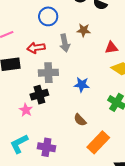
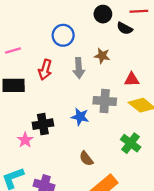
red arrow: (36, 48) -> (45, 70), turned -72
gray cross: (48, 73) -> (105, 101), moved
blue star: (82, 85) -> (80, 117), moved

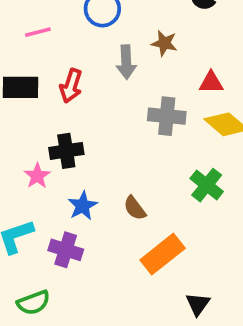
pink line: (13, 51) -> (38, 32), moved
red arrow: (45, 70) -> (71, 86), moved
blue star: (80, 117) -> (83, 206), moved, turned 30

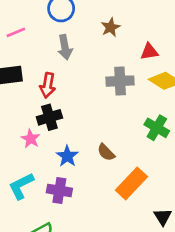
brown star: (164, 43) -> (111, 27), turned -30
gray arrow: (126, 62) -> (65, 47), moved
red arrow: (71, 86) -> (48, 85), moved

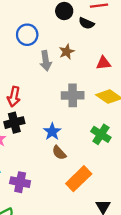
gray arrow: (65, 47) -> (46, 61), moved
red triangle: (149, 52) -> (104, 63), moved
blue star: (67, 156) -> (52, 132), moved

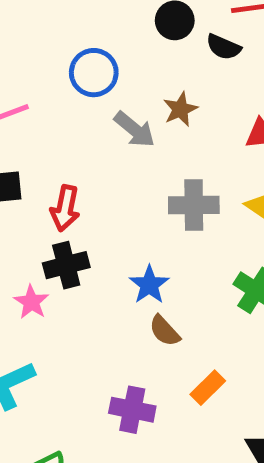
gray arrow: (46, 61) -> (135, 129), turned -42
orange rectangle: (79, 179) -> (208, 388), size x0.6
purple cross: (20, 182) -> (132, 410), moved

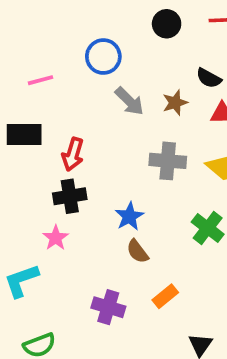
black semicircle: (224, 47) -> (209, 78), moved
brown star: (180, 109) -> (175, 103), moved
pink star: (31, 302) -> (56, 238), moved

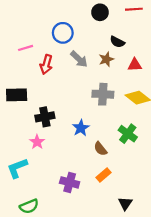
black semicircle: (209, 78) -> (117, 42), moved
black rectangle: (24, 134) -> (17, 95), moved
red arrow: (73, 154) -> (46, 64), moved
brown semicircle: (137, 251) -> (100, 149), moved

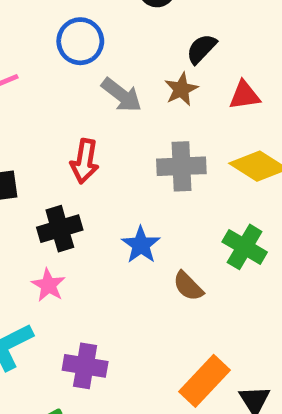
black semicircle: (117, 42) -> (201, 49), turned 112
red arrow: (46, 64) -> (85, 161), moved
orange rectangle: (104, 175) -> (204, 381), moved, size x1.5
purple cross: (70, 182) -> (85, 366), moved

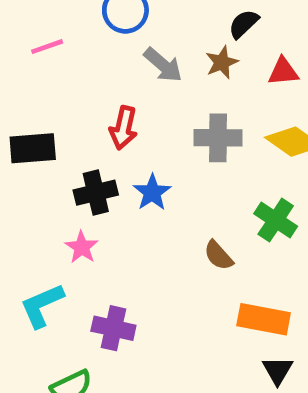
blue star: (141, 245) -> (152, 192), moved
orange rectangle: (204, 381) -> (264, 319), moved, turned 54

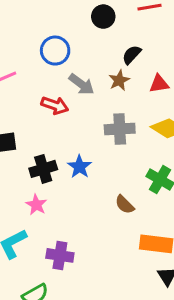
red arrow: (123, 128) -> (55, 105), moved, turned -80

